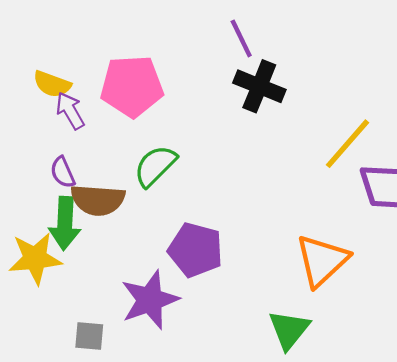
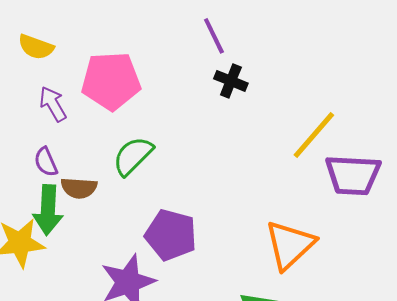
yellow semicircle: (52, 84) -> (36, 47), moved
black cross: (259, 86) -> (231, 81), size x0.7
brown semicircle: (98, 200) -> (79, 188), size x0.7

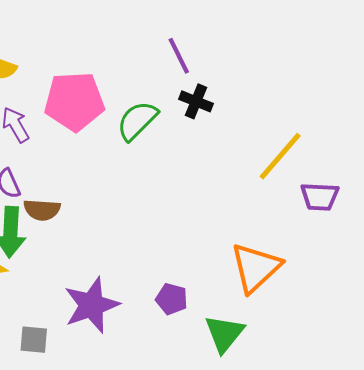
green semicircle: (133, 156) -> (137, 121), moved
purple trapezoid: (353, 175) -> (320, 197), size x0.7
purple pentagon: (171, 235) -> (172, 299), moved, size x0.6

